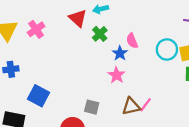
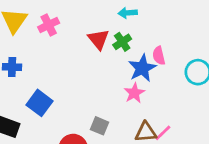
red triangle: (78, 18) -> (98, 39), moved
blue star: (120, 53) -> (142, 68), size x1.5

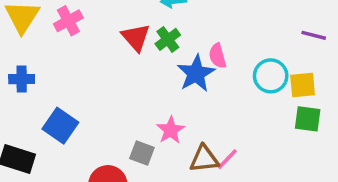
pink star: (134, 93) -> (171, 130), moved

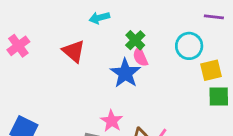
purple line: (314, 35) -> (214, 17), moved
green cross: (168, 39) -> (135, 40), moved
cyan circle: (271, 76) -> (189, 46), moved

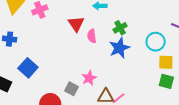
pink semicircle: (140, 57) -> (92, 36), moved
blue star: (125, 73) -> (119, 48), moved

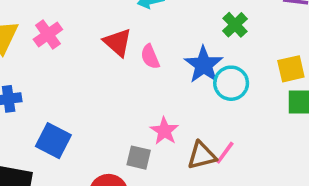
green cross: (120, 28) -> (235, 25), moved
cyan circle: (156, 42) -> (231, 83), moved

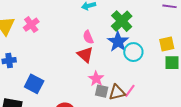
green cross: (235, 25) -> (122, 21), moved, size x1.5
red triangle: (118, 42) -> (85, 55), moved
gray square: (139, 158) -> (102, 91), moved

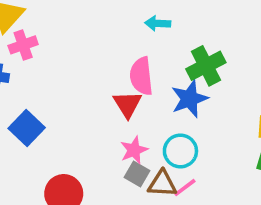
pink cross: (31, 25) -> (23, 45), moved
pink semicircle: (88, 37) -> (141, 76), size x1.5
cyan circle: (133, 52) -> (180, 151), moved

